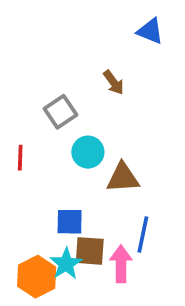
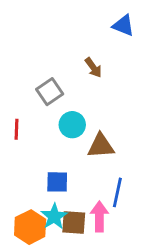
brown square: (90, 251) -> (74, 223), moved

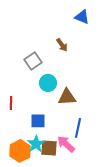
red line: (17, 129) -> (11, 103), moved
pink arrow: (99, 217) -> (66, 144), turned -48

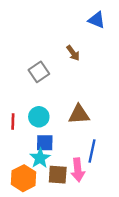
cyan circle: (48, 83) -> (39, 117), moved
cyan star: (36, 144) -> (40, 158), moved
pink arrow: (66, 144) -> (78, 170), turned -138

